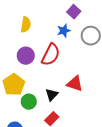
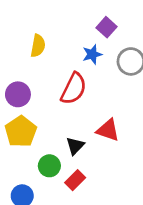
purple circle: (26, 56) -> (18, 94), moved
green circle: (29, 102) -> (49, 166), moved

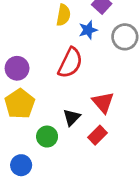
yellow semicircle: (38, 46) -> (63, 15), moved
red triangle: (108, 130) -> (103, 102), turned 30
red rectangle: (75, 180) -> (98, 135), moved

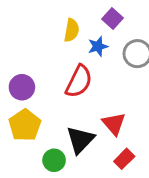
black triangle: (72, 117) -> (80, 140), size x1.5
red rectangle: (98, 135) -> (124, 159), moved

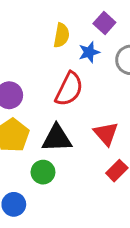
black triangle: (80, 140) -> (57, 138), moved, turned 44

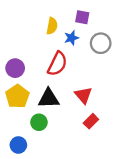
purple square: (104, 23) -> (82, 17), turned -32

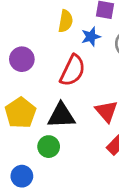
purple circle: (15, 68) -> (22, 59), moved

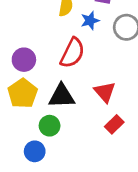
purple circle: (22, 59) -> (24, 60), moved
blue circle: (22, 176) -> (35, 151), moved

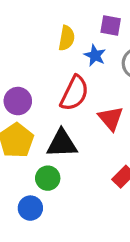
blue star: (90, 21) -> (95, 55), turned -30
red triangle: (105, 92) -> (111, 118), moved

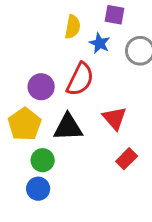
purple circle: (18, 101) -> (41, 87), moved
red triangle: (111, 118) -> (115, 118), moved
green circle: (48, 178) -> (43, 160), moved

